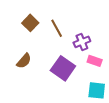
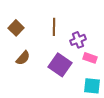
brown square: (30, 23) -> (16, 28), moved
brown line: (57, 28) -> (54, 27), turned 30

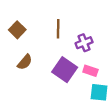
pink rectangle: (90, 58) -> (90, 71), moved

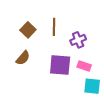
brown square: (17, 30) -> (28, 30), moved
purple square: (65, 70) -> (60, 65), turned -30

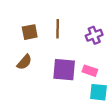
brown square: (28, 30) -> (30, 32), turned 35
purple cross: (78, 40) -> (94, 35), moved

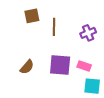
brown square: (30, 32) -> (32, 16), moved
brown semicircle: (24, 62) -> (27, 67), moved

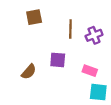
brown line: (54, 27) -> (70, 29), moved
purple square: (60, 65) -> (58, 60), moved, size x0.7

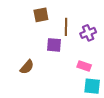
brown square: (34, 17) -> (41, 15), moved
purple square: (58, 60) -> (54, 45), moved

